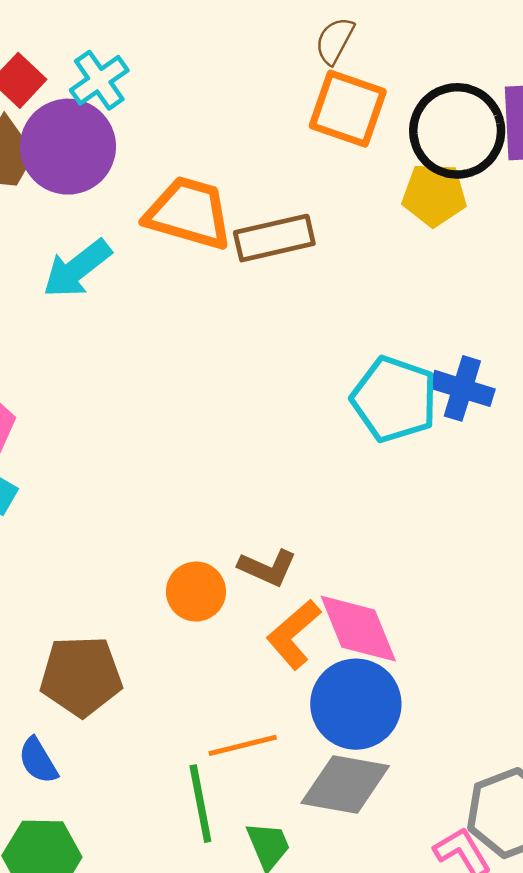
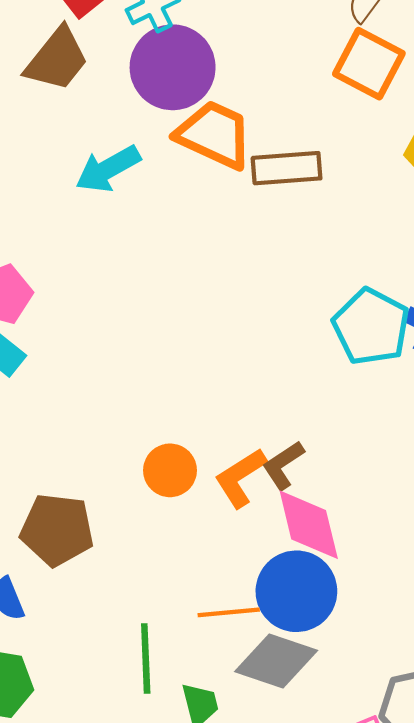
purple circle: (68, 147) -> (173, 67), moved
brown L-shape: (267, 568) -> (283, 465), moved, turned 114
orange L-shape: (294, 634) -> (240, 478), moved
orange line: (243, 745) -> (229, 612), moved

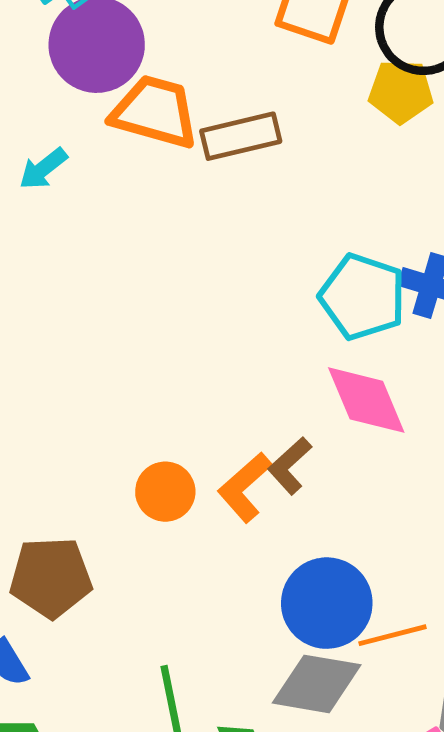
cyan arrow: (108, 169) -> (43, 169), size x0.7
pink diamond: (309, 525) -> (366, 400), moved
orange line: (229, 612) -> (392, 635), moved

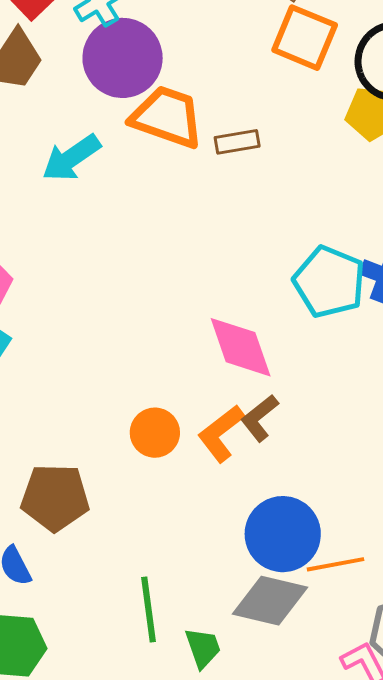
brown rectangle: (241, 136) -> (237, 142), size x0.7
cyan arrow: (43, 169) -> (71, 158), size x1.4
pink diamond: (366, 400) -> (241, 347), moved

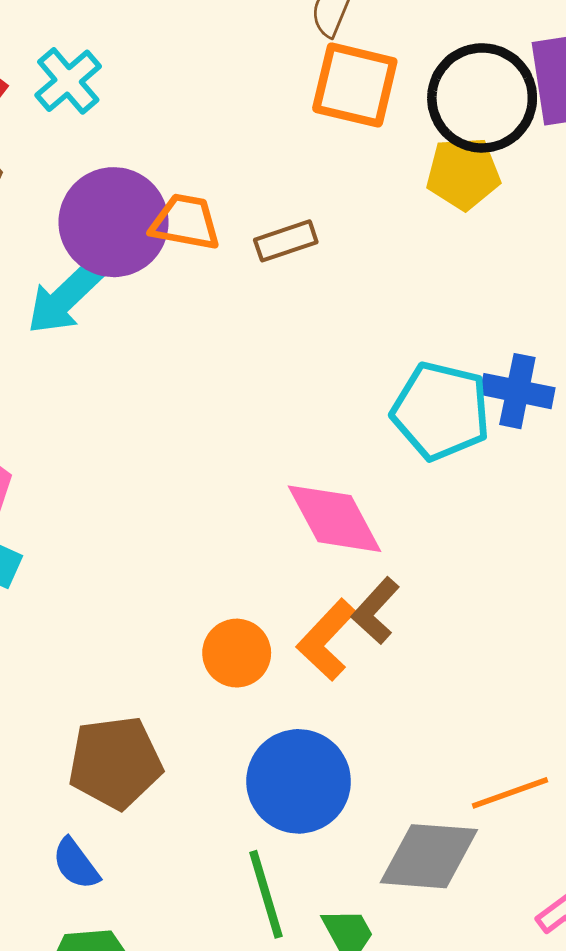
purple circle: (123, 58) -> (114, 222), moved
orange trapezoid: (167, 117) -> (185, 222), size x0.7
blue circle: (283, 534) -> (299, 781), moved

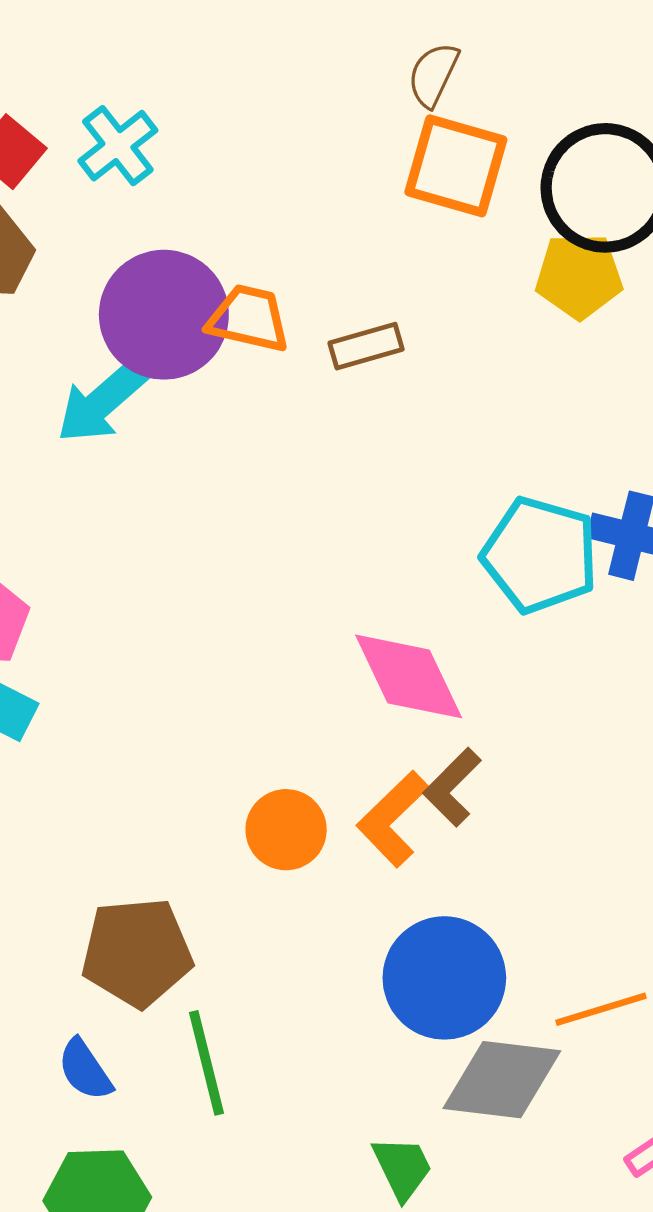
blue circle: (299, 781) -> (444, 978), moved
green line: (266, 894) -> (206, 1063), moved

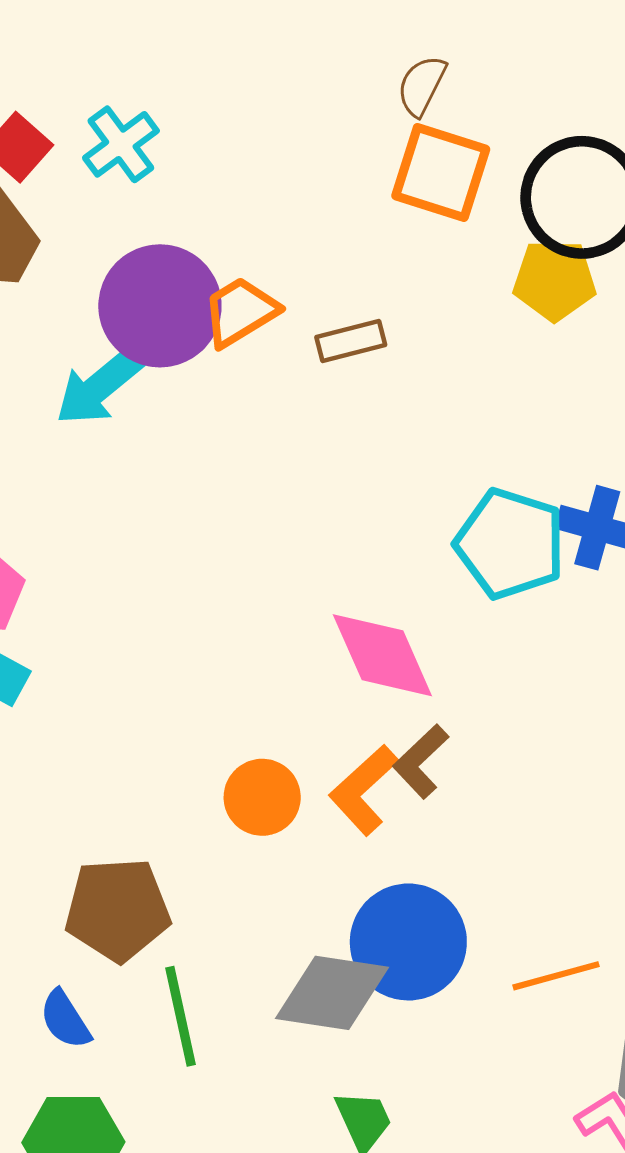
orange trapezoid: (249, 319) -> (240, 312), turned -46
gray diamond: (502, 1080) -> (332, 993), moved

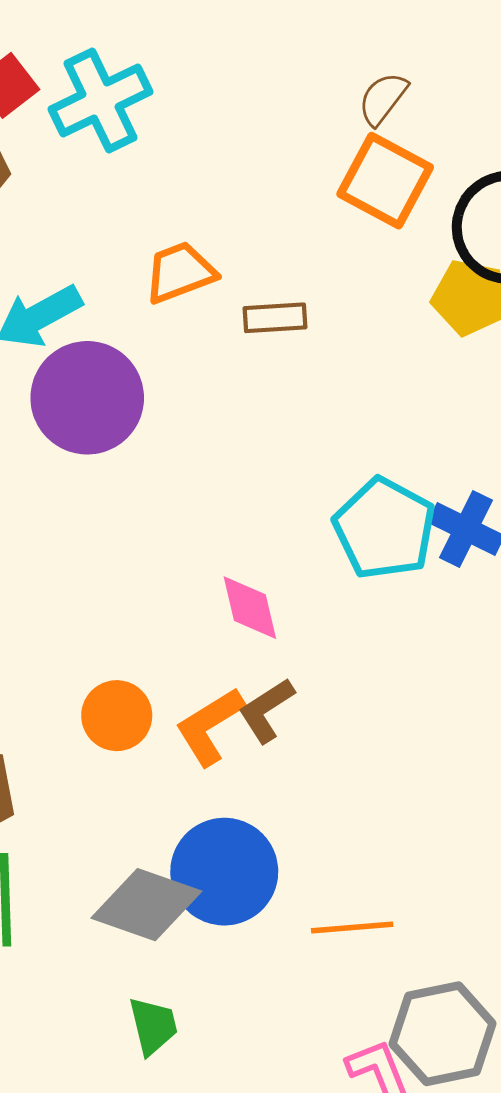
cyan cross: (121, 144) -> (101, 100), size x1.4
purple circle: (160, 306) -> (87, 398), moved
pink diamond: (382, 655) -> (250, 608), size x0.7

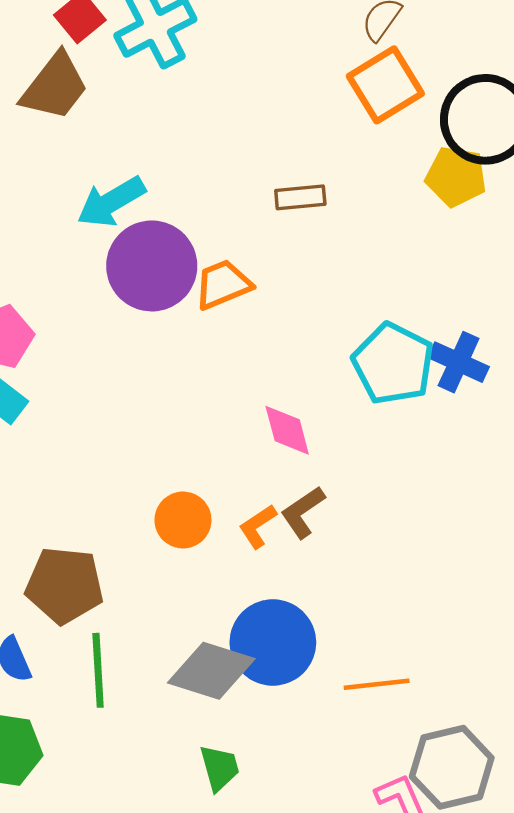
orange square: (385, 181) -> (385, 85), turned 32
orange trapezoid: (180, 272) -> (223, 284), moved
orange L-shape: (210, 726) -> (258, 526), size x0.7

